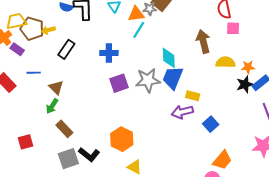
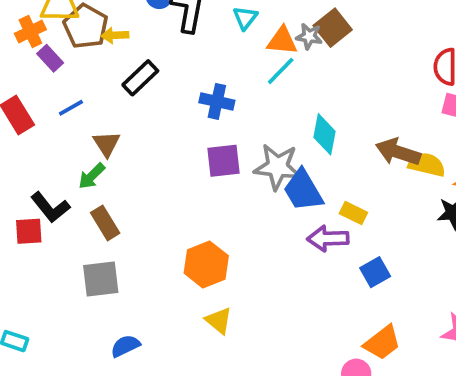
brown arrow: (203, 41) -> (398, 152), moved, turned -70
blue line: (34, 73) -> (71, 108), turned -40
blue trapezoid: (173, 78) -> (303, 190), moved, turned -65
black L-shape: (89, 155) -> (50, 207), moved

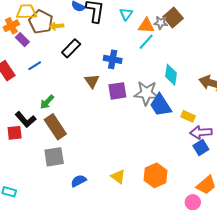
brown triangle: (106, 144) -> (92, 81), moved
brown rectangle: (105, 223) -> (55, 127), size x1.4
purple arrow: (328, 238) -> (201, 132), moved
orange hexagon: (206, 264) -> (155, 175), moved
blue semicircle: (125, 346) -> (79, 181), moved

